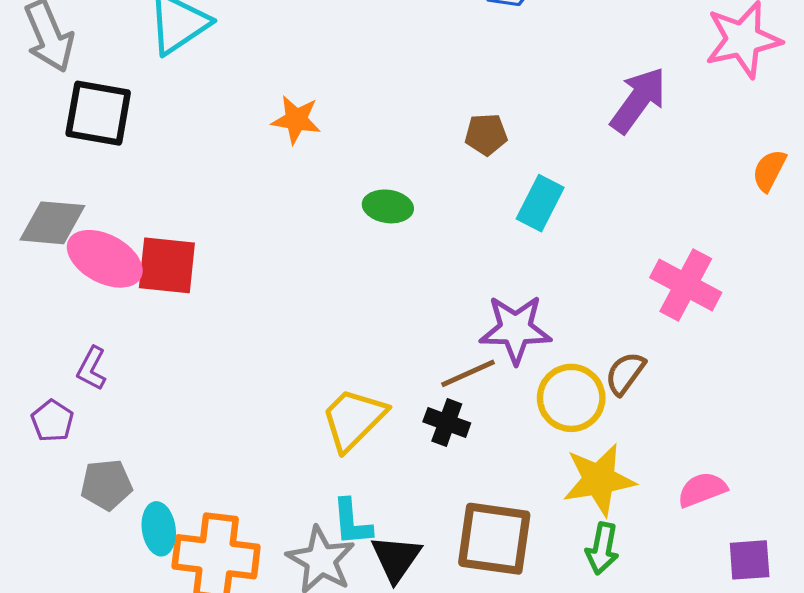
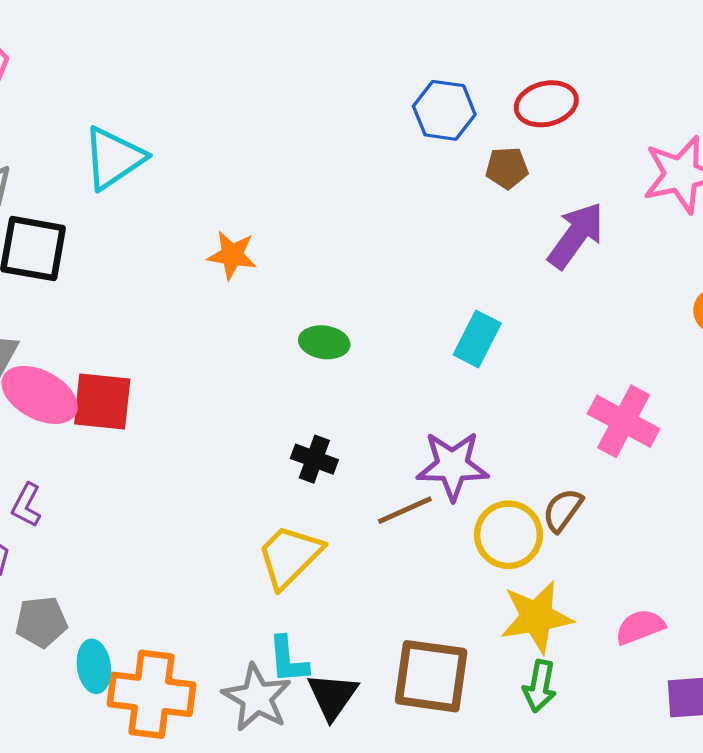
brown pentagon: (486, 134) -> (507, 168), moved
black cross: (447, 422) -> (314, 459), moved

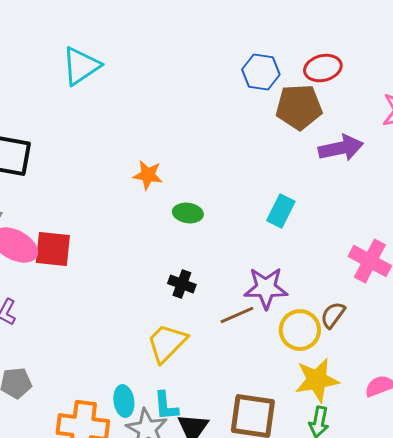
cyan triangle: (114, 158) -> (81, 66), moved
brown pentagon: (507, 168) -> (299, 107), size x1.8
purple arrow: (576, 235) -> (341, 148), turned 42
orange star: (232, 255) -> (148, 175), moved
cyan ellipse: (94, 666) -> (124, 401), moved

